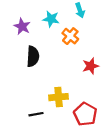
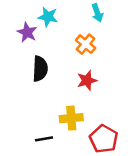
cyan star: (51, 19) -> (48, 17), moved
red star: (91, 66) -> (87, 80), moved

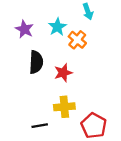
cyan star: (48, 17) -> (57, 27), moved, turned 30
red star: (87, 80) -> (63, 73), moved

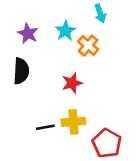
black semicircle: (36, 62) -> (21, 71), moved
black line: (40, 126) -> (45, 127), moved

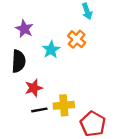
cyan star: (65, 31) -> (51, 50), moved
red star: (72, 83) -> (34, 88), moved

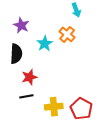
yellow cross: (64, 105) -> (54, 107), moved
black line: (39, 110) -> (26, 96), moved

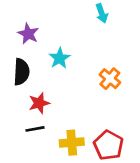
orange cross: (67, 34) -> (110, 79), moved

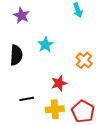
purple star: (28, 34) -> (21, 15), moved
red star: (39, 103) -> (59, 83), moved

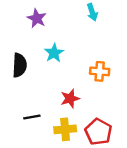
purple star: (21, 15) -> (37, 18), moved
orange cross: (84, 60) -> (100, 71), turned -35

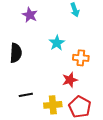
cyan star: (54, 53) -> (57, 43), moved
red star: (70, 99) -> (70, 80), moved

